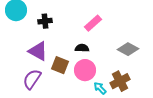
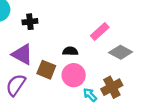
pink rectangle: (93, 23) -> (100, 31), moved

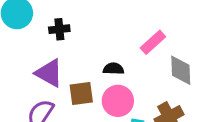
gray diamond: (121, 52) -> (181, 70), turned 60
brown square: (46, 70) -> (81, 94), turned -30

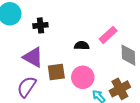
black semicircle: (113, 69) -> (82, 46), moved

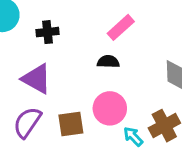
pink rectangle: (108, 35) -> (121, 27), moved
brown square: (56, 72) -> (71, 124), moved

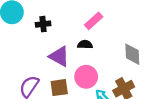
purple triangle: (37, 79) -> (59, 56), moved

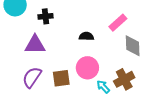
pink rectangle: (94, 21) -> (118, 23), moved
purple triangle: (59, 56) -> (35, 45), moved, turned -30

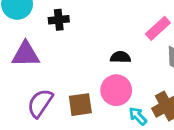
black semicircle: (86, 36) -> (121, 57), moved
purple triangle: (35, 45) -> (26, 54), moved

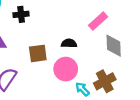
brown square: (80, 105) -> (38, 53), moved

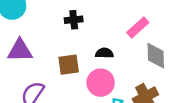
black cross: (21, 14) -> (74, 20), moved

